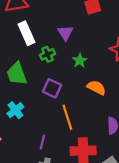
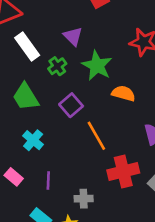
green star: (80, 61) -> (97, 66), size x1.6
purple square: (52, 88) -> (71, 105), turned 36
purple line: (42, 142) -> (48, 180), moved

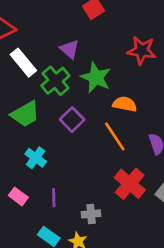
green cross: (57, 66) -> (55, 81), size x1.5
green trapezoid: (26, 97) -> (25, 114), turned -84
orange line: (96, 136) -> (115, 136), moved
red cross: (123, 172) -> (130, 184), turned -32

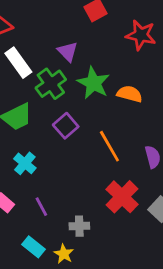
red star: (142, 50) -> (141, 35), moved
orange semicircle: (125, 104) -> (130, 94), moved
purple line: (54, 198) -> (41, 207), turned -30

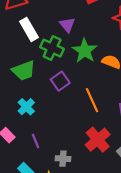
green cross: (51, 84) -> (52, 48), turned -35

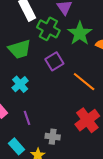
orange line: (92, 100) -> (84, 82), turned -30

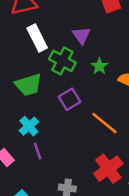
green star: (80, 33) -> (99, 66), size x0.6
purple line: (27, 118) -> (38, 151), moved

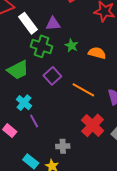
purple triangle: (81, 35) -> (53, 24), turned -49
white rectangle: (37, 38) -> (28, 23), moved

